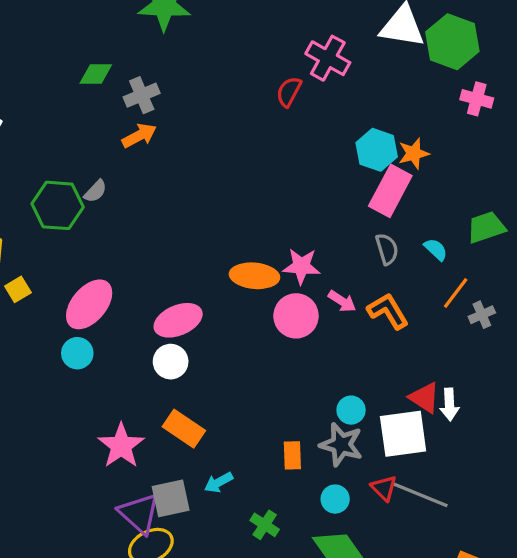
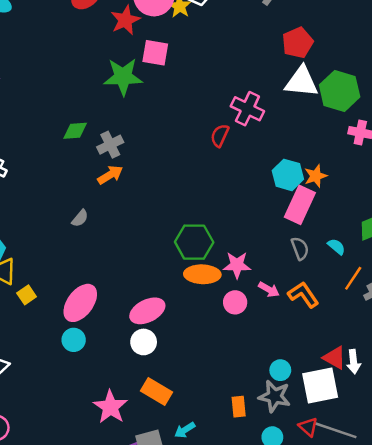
green hexagon: (58, 205) -> (194, 242), moved
pink circle: (296, 316) -> (235, 302), size x0.7

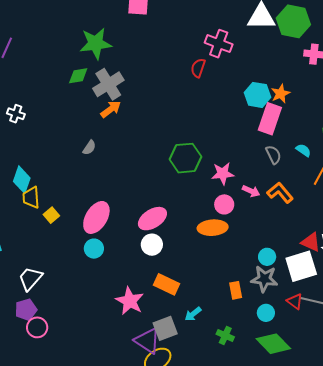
green star: (123, 77) -> (96, 43), moved
gray cross: (110, 145) -> (108, 84), size x1.4
orange ellipse: (202, 274) -> (213, 228), moved

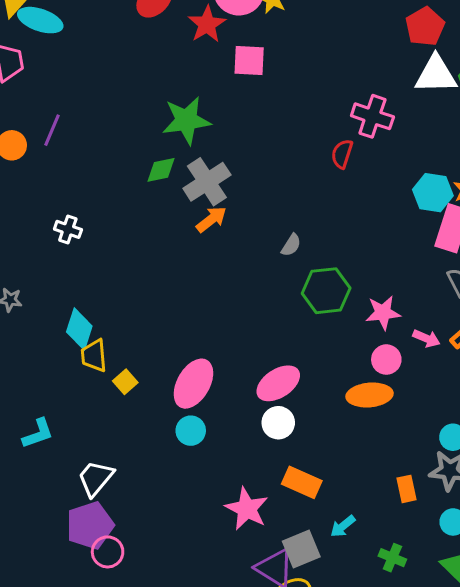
gray semicircle: (89, 148) -> (291, 245), moved
purple pentagon: (26, 310) -> (90, 525), size x1.4

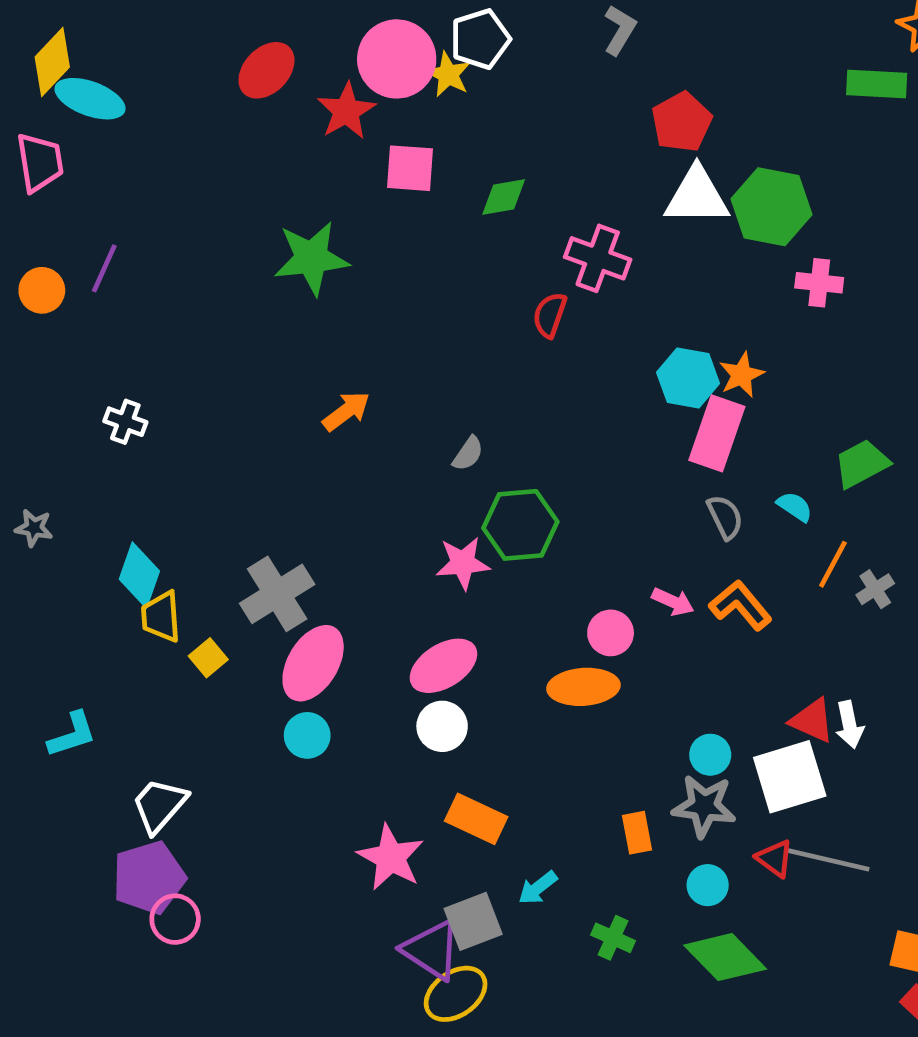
green diamond: (161, 170) -> (504, 197), moved
gray cross: (207, 182) -> (277, 594), moved
pink star: (383, 313) -> (463, 563), moved

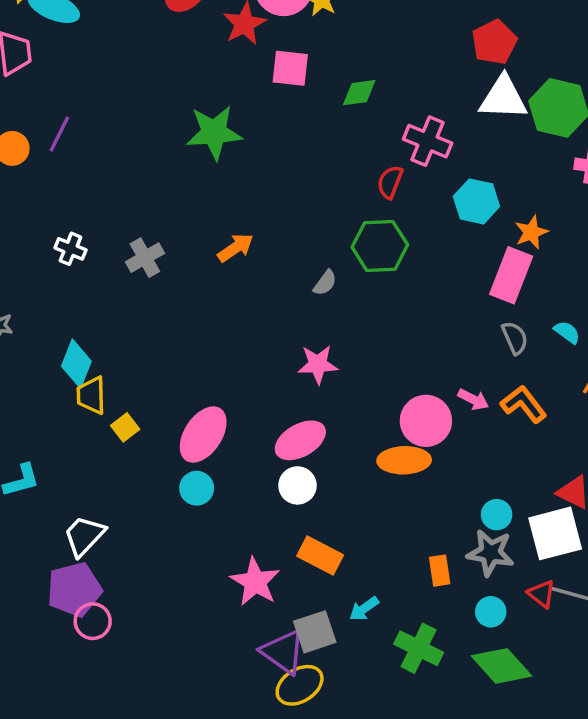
cyan hexagon: (688, 378) -> (476, 201), moved
green hexagon: (520, 525) -> (380, 246), moved
gray cross: (277, 594) -> (145, 258), moved, size x0.7
pink circle: (611, 633) -> (426, 421), size x1.5
green cross: (613, 938) -> (419, 648), size x1.5

